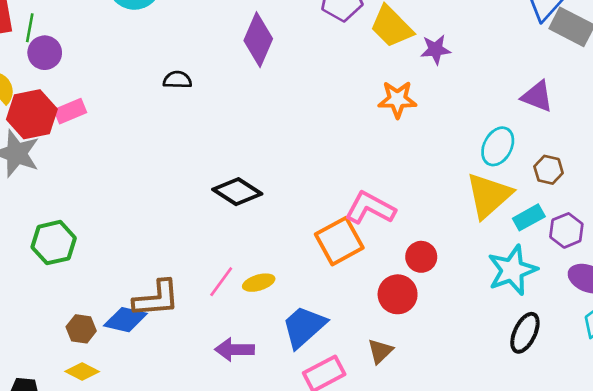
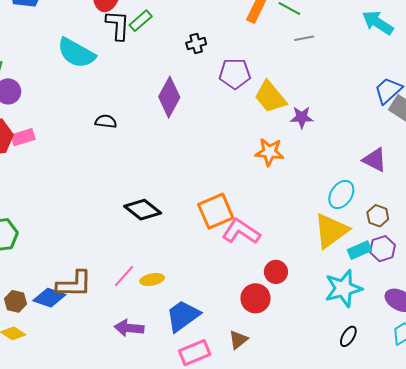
purple hexagon: (566, 230) -> (382, 249), moved
orange square: (339, 241) -> (216, 211), moved
black ellipse: (525, 333) -> (348, 336), size x0.7

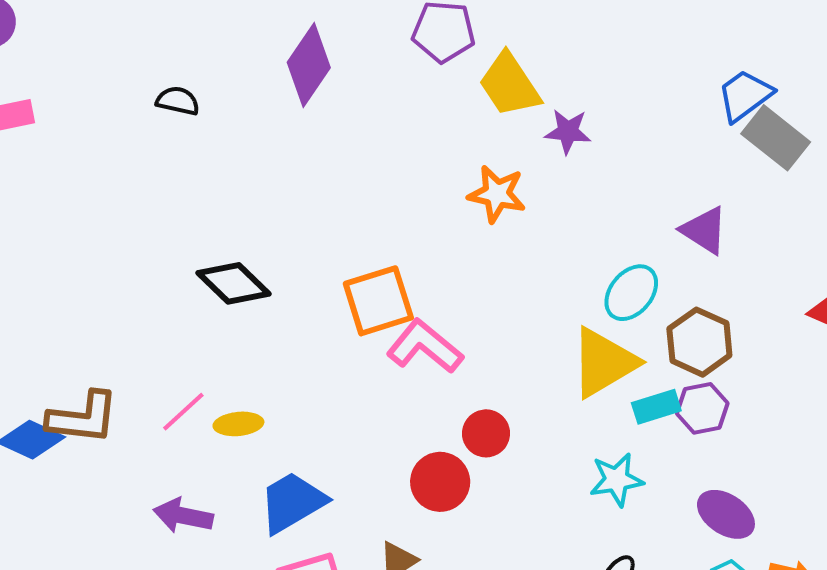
brown hexagon: (378, 216) -> (699, 342), size x1.5
cyan star: (343, 288) -> (617, 480), size x0.7

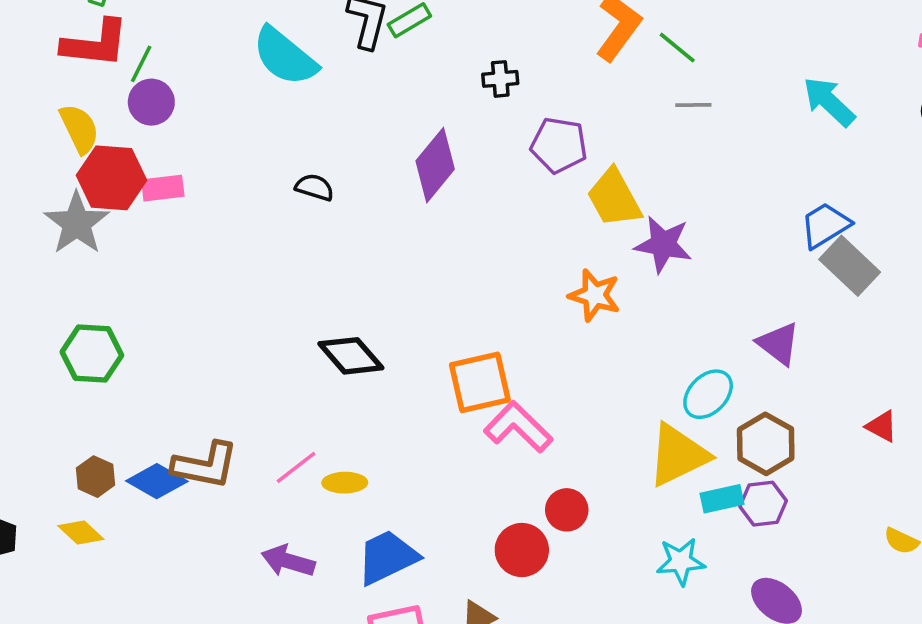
purple star: (568, 131) -> (663, 244), size x1.4

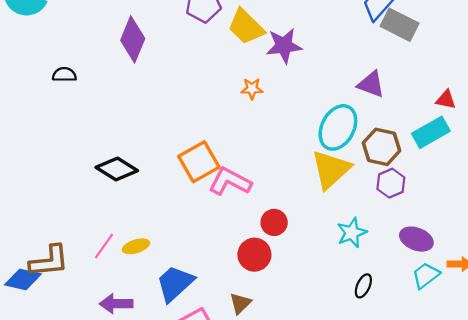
orange star: (595, 295) -> (252, 89), size x0.7
cyan ellipse: (708, 394) -> (338, 127), size x1.4
red triangle: (882, 426) -> (446, 100), moved
cyan rectangle: (722, 499) -> (431, 132), moved, size x1.4

